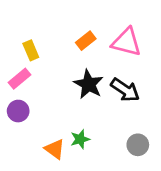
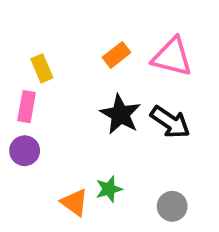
pink rectangle: (20, 79) -> (27, 107), turned -40
gray circle: (138, 145) -> (172, 206), moved

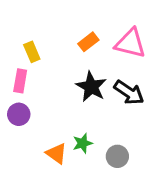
gray circle: (172, 206) -> (117, 156), moved

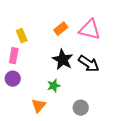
green star: (83, 143) -> (54, 86), moved
orange triangle: (56, 153) -> (39, 106), turned 35

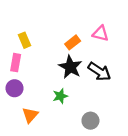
orange rectangle: (61, 29) -> (73, 42), moved
pink triangle: (90, 30) -> (101, 34), size x0.7
orange triangle: (39, 106) -> (30, 115), moved

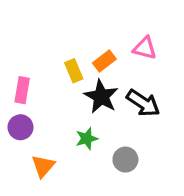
yellow rectangle: (25, 40) -> (74, 71), moved
gray circle: (90, 121) -> (125, 160), moved

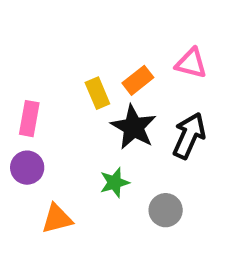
black arrow: (143, 103) -> (189, 136), turned -100
orange triangle: (43, 166) -> (57, 219), turned 35

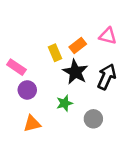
pink rectangle: (29, 119) -> (16, 67), turned -66
purple circle: (27, 168) -> (27, 90), moved

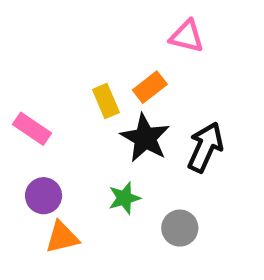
pink triangle: (108, 36) -> (187, 36), moved
purple circle: (27, 90) -> (44, 196), moved

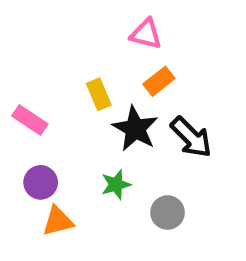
pink triangle: (187, 36) -> (146, 34), moved
orange rectangle: (150, 87) -> (159, 81), moved
black arrow: (205, 147) -> (191, 137), turned 111

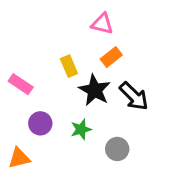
purple circle: (41, 182) -> (40, 123), moved
orange triangle: (58, 221) -> (19, 158), moved

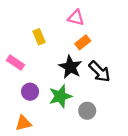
yellow rectangle: (69, 66) -> (39, 37), moved
green star: (81, 129) -> (60, 96), size x1.5
orange triangle: (19, 158) -> (23, 123), moved

